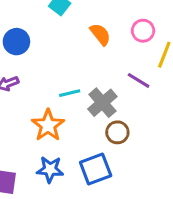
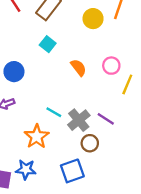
purple line: (139, 80) -> (106, 119), moved
cyan line: (70, 93) -> (54, 112), turned 42
blue star: (50, 169) -> (26, 169), moved

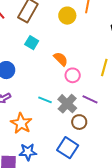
pink circle: (111, 66) -> (73, 75), moved
orange star: (37, 136) -> (21, 123), moved
blue square: (72, 171) -> (68, 148), turned -30

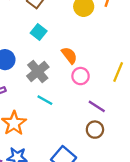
gray cross: (67, 104) -> (38, 72), moved
brown circle: (79, 122) -> (95, 130), moved

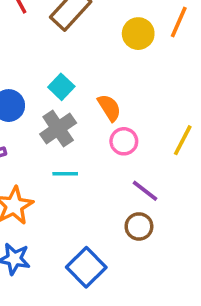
cyan square: (39, 32) -> (61, 87), moved
cyan line: (45, 100) -> (65, 174), turned -35

